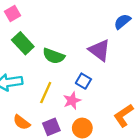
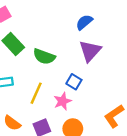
blue semicircle: (122, 22) -> (84, 22), moved
purple triangle: (99, 50) -> (90, 51), turned 35

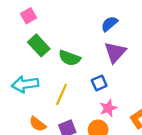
blue square: (74, 82) -> (99, 83), turned 35
pink star: (62, 101) -> (108, 108), moved

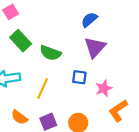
blue square: (99, 83) -> (79, 77), turned 32
pink star: (108, 108) -> (104, 88), moved

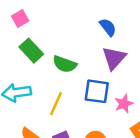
blue semicircle: (89, 20) -> (108, 27), turned 91
blue square: (79, 77) -> (97, 91), size x1.5

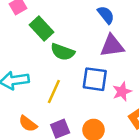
green rectangle: (31, 51) -> (42, 28), moved
purple triangle: (114, 58) -> (112, 46), turned 40

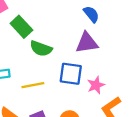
blue semicircle: (106, 15) -> (91, 14), moved
yellow line: (54, 92) -> (33, 85), turned 55

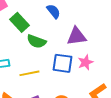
blue semicircle: (91, 14) -> (53, 11), moved
pink star: (96, 85) -> (85, 62), moved

